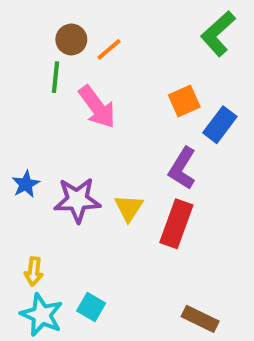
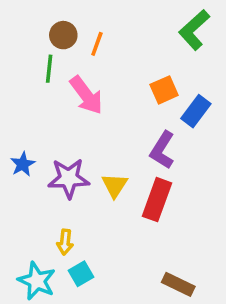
orange line: (109, 49) -> (97, 44), turned -30
yellow arrow: (34, 271) -> (65, 242), moved
cyan square: (91, 307) -> (81, 274), turned 30

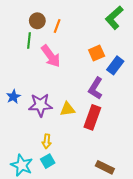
yellow triangle: (115, 185) -> (67, 109), turned 49
yellow arrow: (65, 242) -> (47, 141), moved

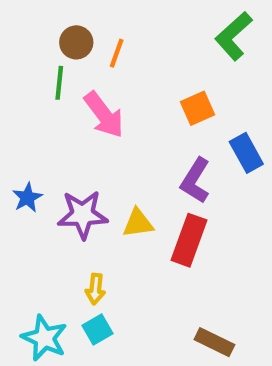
blue rectangle: (115, 65) -> (246, 153), moved, turned -66

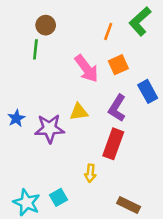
orange line: (117, 53) -> (108, 32), moved
pink arrow: (104, 115) -> (86, 69), moved
yellow triangle: (138, 223) -> (79, 112), moved
yellow arrow: (95, 289) -> (90, 173), moved

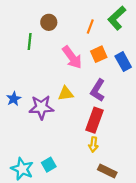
brown circle: (46, 25) -> (49, 22), moved
blue rectangle: (148, 91) -> (123, 62), moved
yellow arrow: (90, 173) -> (93, 145), moved

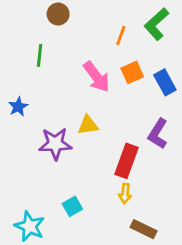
brown circle: (49, 22) -> (58, 14), moved
purple L-shape: (98, 90) -> (158, 134), moved
blue star: (14, 99) -> (18, 107), moved
cyan square: (49, 165) -> (72, 206), moved

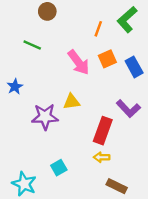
green line: (40, 55) -> (32, 45), turned -72
purple L-shape: (158, 134) -> (128, 109), turned -75
yellow arrow: (125, 194) -> (102, 157), turned 84

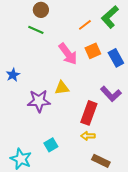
orange line: (98, 29) -> (85, 25), turned 32
green line: (32, 45) -> (36, 30), moved

